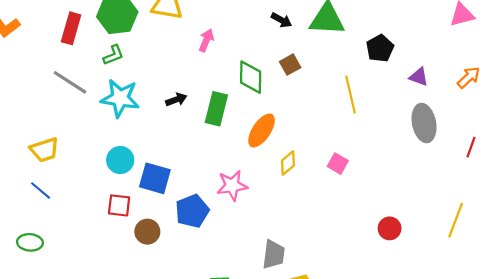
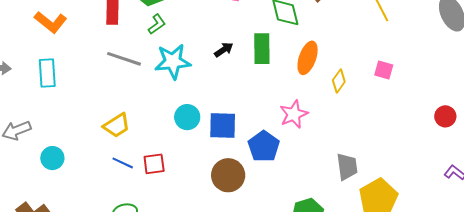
red square: (119, 205) -> (154, 164), moved
brown circle: (147, 232) -> (228, 175), size x1.4

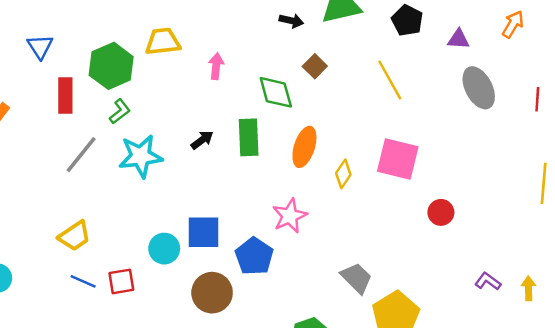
gray line: (124, 59) -> (81, 155), turned -68
pink square: (384, 70) -> (398, 159), size x1.8
red circle: (445, 116) -> (441, 212), moved
cyan circle: (187, 117) -> (164, 249), moved
gray trapezoid: (347, 167) -> (356, 278), turned -36

